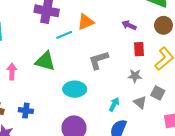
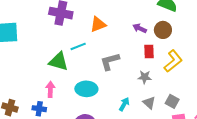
brown circle: (163, 25) -> (163, 30), moved
cyan line: (64, 35) -> (78, 46), moved
pink arrow: (12, 71) -> (50, 89), moved
gray square: (158, 93) -> (172, 101), moved

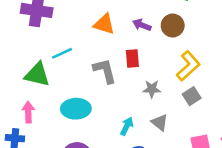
orange triangle: (98, 24) -> (104, 24), moved, turned 42
red rectangle: (149, 51) -> (132, 59), moved
gray L-shape: (110, 61) -> (105, 71), turned 95
gray square: (172, 101) -> (192, 96), moved, turned 32

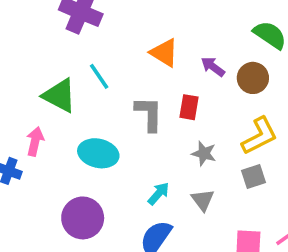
cyan line: (62, 53) -> (99, 76), turned 66

